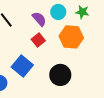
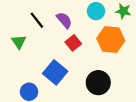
purple semicircle: (39, 19) -> (64, 20), moved

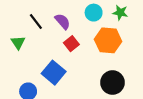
black circle: (98, 83) -> (112, 83), moved

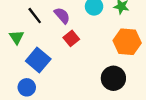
orange hexagon: (108, 40) -> (127, 42), moved
blue square: (54, 73) -> (38, 60), moved

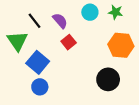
green triangle: (16, 37) -> (17, 41), size x1.5
blue circle: (27, 87) -> (40, 87), moved

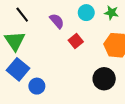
black line: (34, 21) -> (22, 15), moved
red square: (69, 42) -> (76, 41), moved
blue square: (38, 62) -> (18, 69), moved

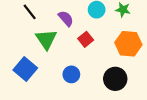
green triangle: (15, 41) -> (46, 39), moved
blue circle: (37, 86) -> (71, 74), moved

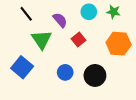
black circle: (115, 79) -> (95, 75), moved

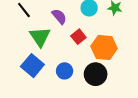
orange hexagon: (119, 44) -> (104, 47), moved
blue square: (22, 67) -> (32, 66), moved

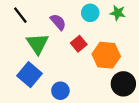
blue circle: (65, 71) -> (60, 91), moved
black circle: (96, 74) -> (123, 84), moved

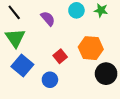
green triangle: (38, 44) -> (15, 38), moved
red square: (79, 44) -> (60, 56), moved

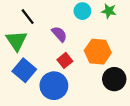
black line: (14, 12) -> (28, 17), moved
purple semicircle: (48, 19) -> (59, 34), moved
blue circle: (50, 80) -> (54, 86), size x1.6

